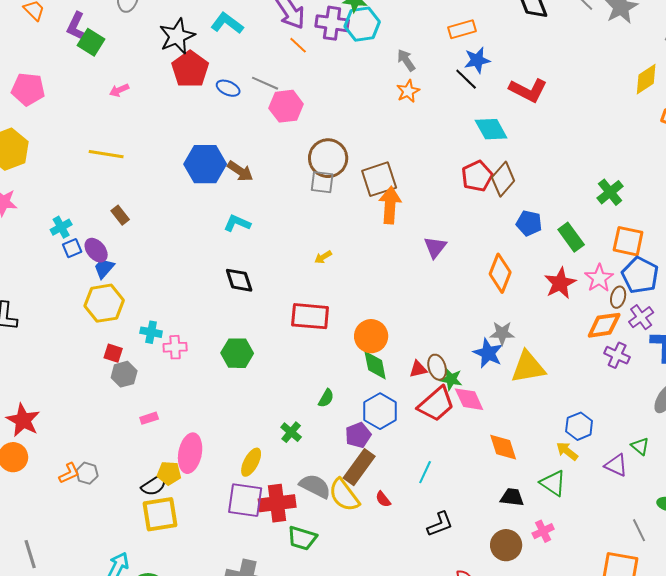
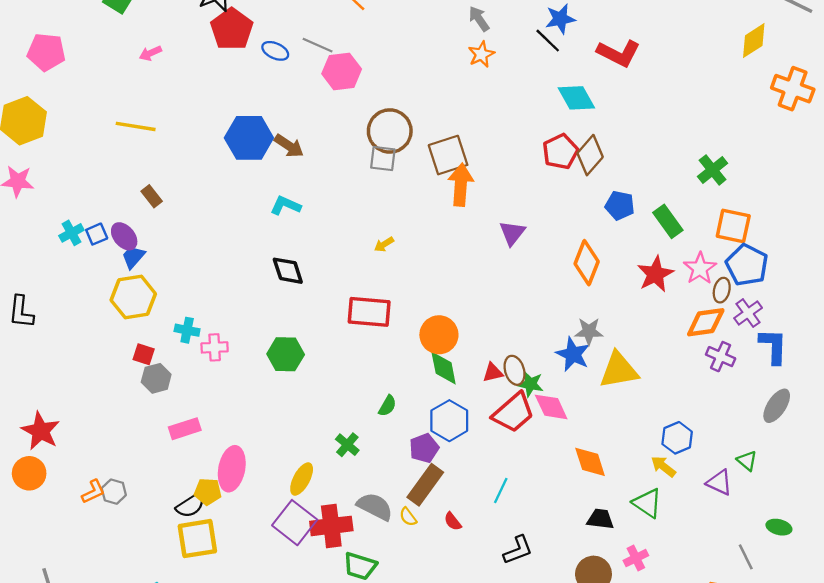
cyan cross: (61, 227) -> (71, 233), moved
pink rectangle: (149, 418) -> (185, 429), size x1.5
yellow semicircle: (344, 495) -> (408, 517), size x0.5
purple square: (245, 500) -> (295, 523), turned 30

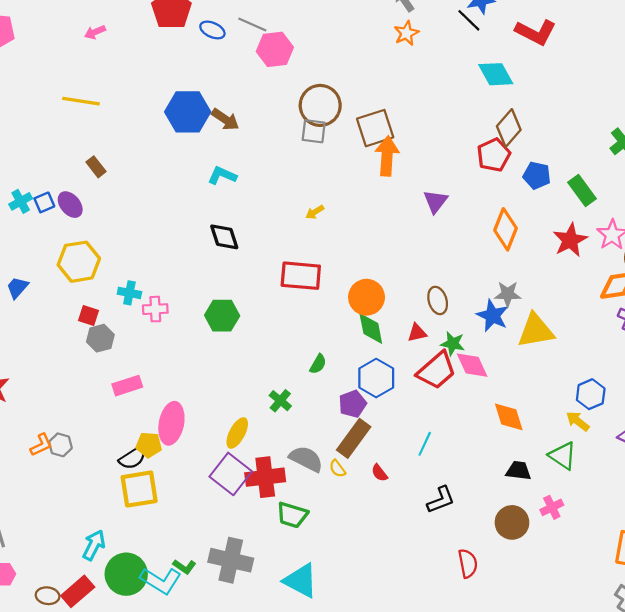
red pentagon: (560, 152) -> (494, 155), moved
blue trapezoid: (133, 257) -> (17, 288), moved
brown ellipse: (515, 370) -> (438, 300), moved

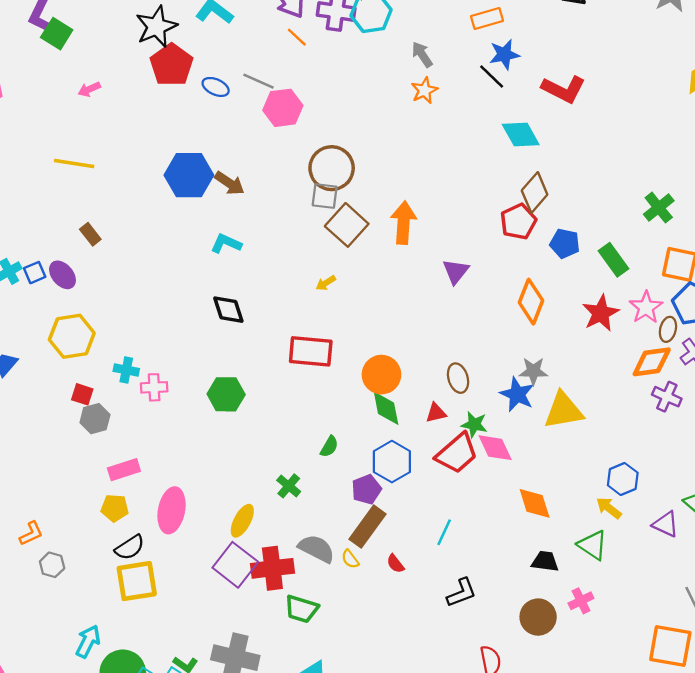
brown square: (375, 128) -> (347, 225), moved, turned -30
gray hexagon: (60, 445) -> (52, 565), moved
yellow pentagon: (149, 445) -> (115, 508), moved

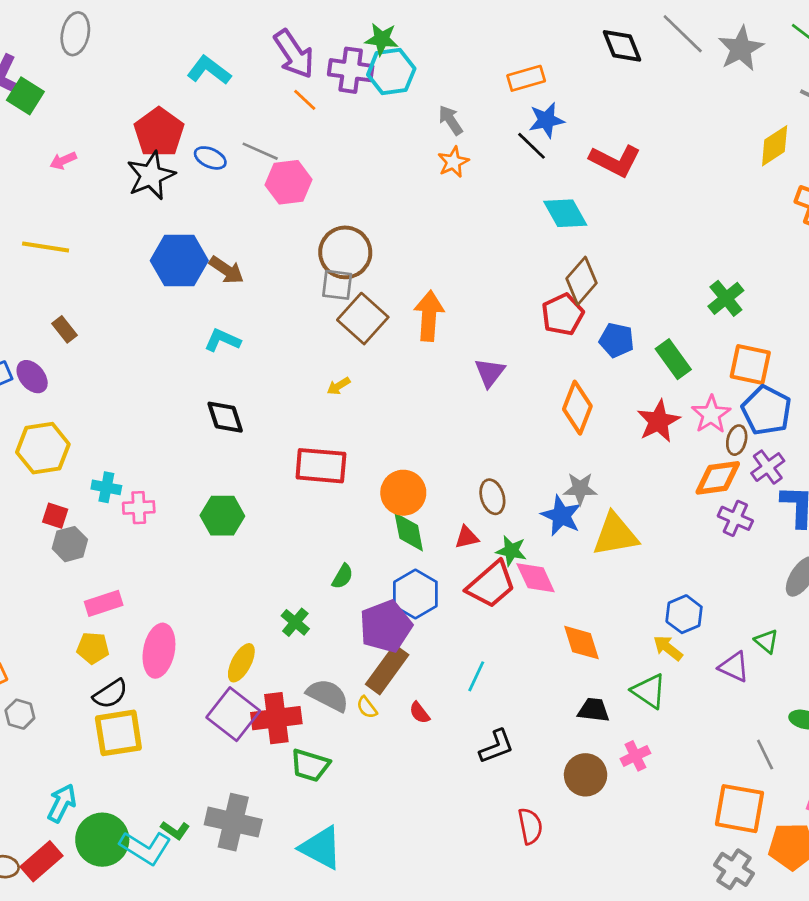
black star: (156, 27) -> (151, 175), moved
purple pentagon: (366, 489) -> (386, 626), size x1.5

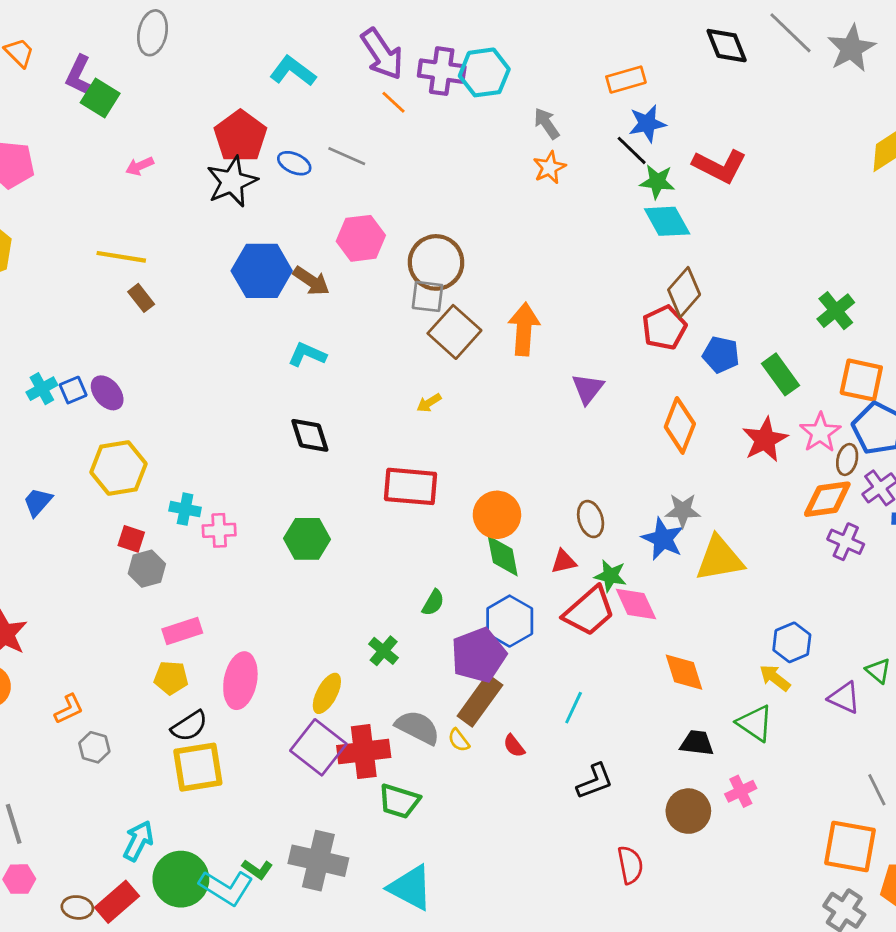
green star: (382, 39) -> (657, 182), moved
pink hexagon: (289, 182) -> (361, 238), moved
brown rectangle: (64, 329) -> (141, 298), moved

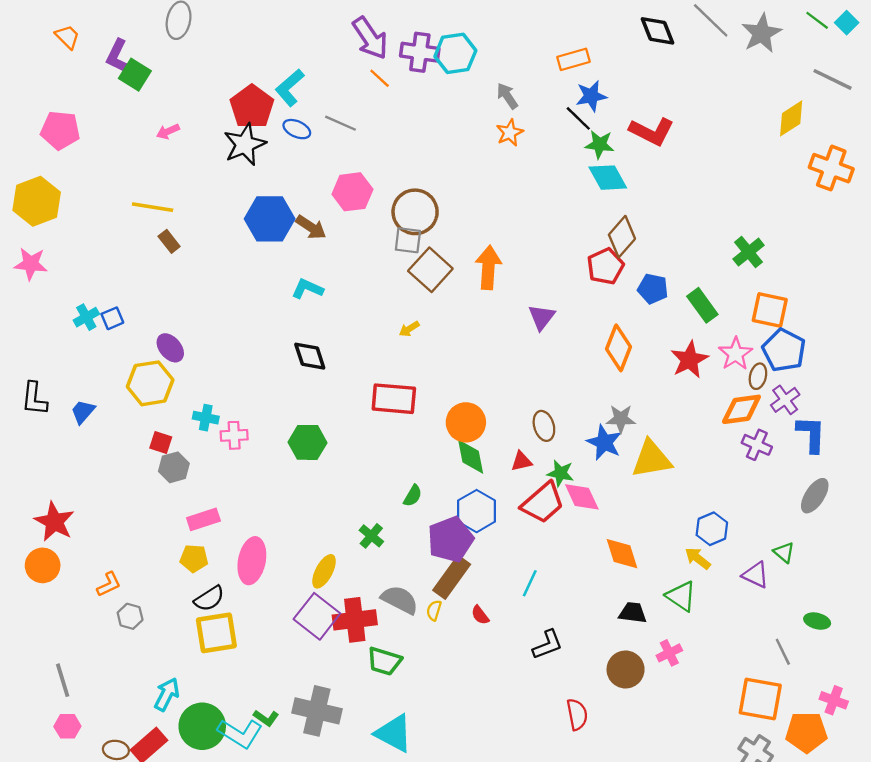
cyan L-shape: (293, 71) -> (290, 88), moved, turned -78
purple ellipse: (107, 393) -> (170, 348), moved
yellow semicircle: (459, 740) -> (434, 610), turned 54

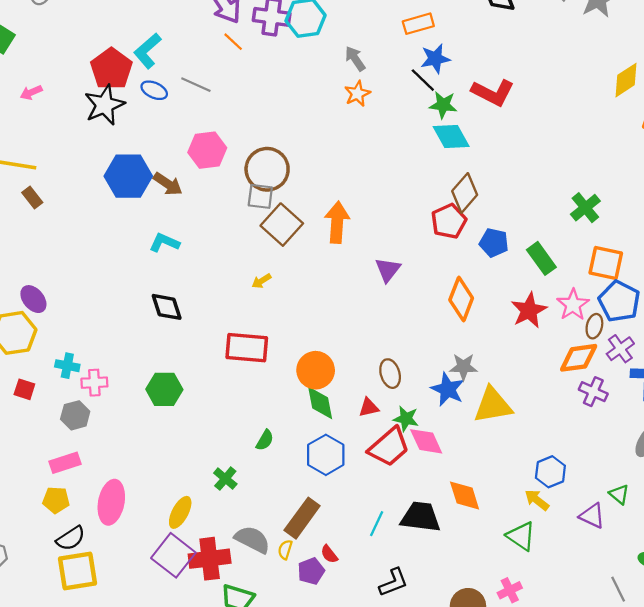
gray hexagon: (174, 467) -> (75, 415), moved
purple pentagon: (451, 539) -> (311, 571), moved, size x0.6
black trapezoid: (633, 613) -> (421, 517), moved, size x1.5

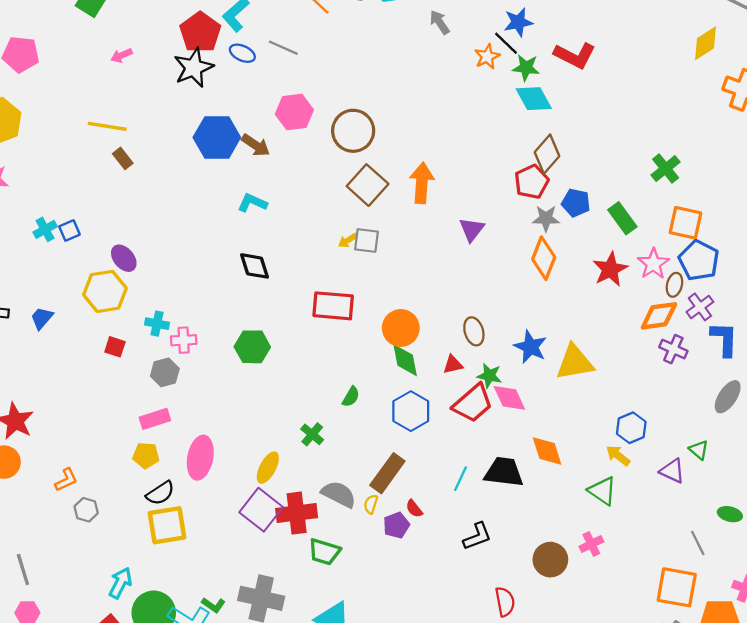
orange star: (357, 94) -> (487, 57), moved
gray square: (260, 196) -> (366, 240), moved
gray star: (463, 367) -> (546, 218), moved

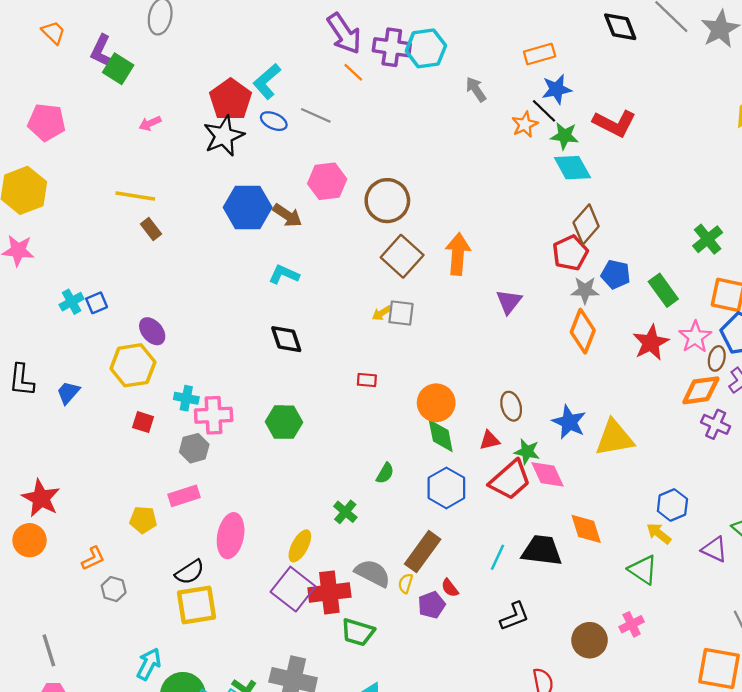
red rectangle: (333, 306) -> (367, 380), size x0.5
pink cross: (184, 340) -> (214, 415), size x1.4
yellow pentagon: (146, 455) -> (143, 520), moved

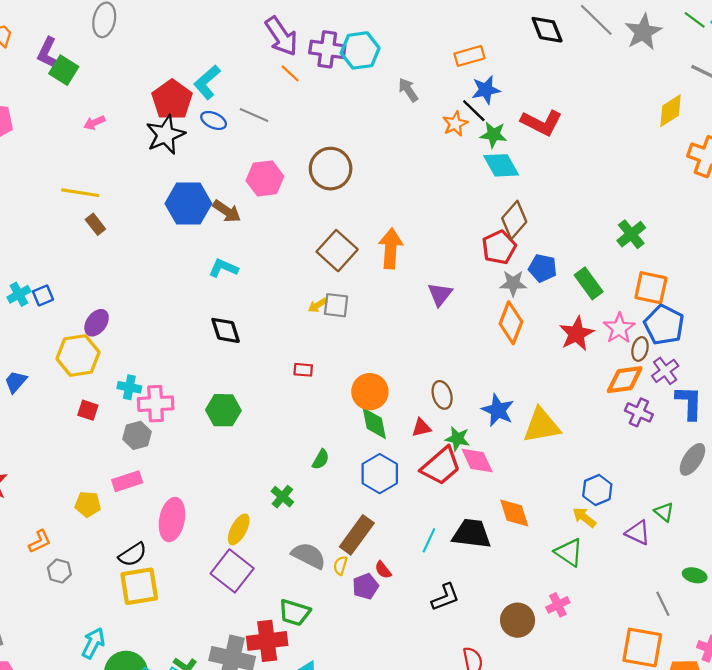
brown circle: (387, 201) -> (331, 169), moved
purple ellipse: (152, 331) -> (97, 323), turned 76
red cross: (329, 592) -> (267, 641), moved

